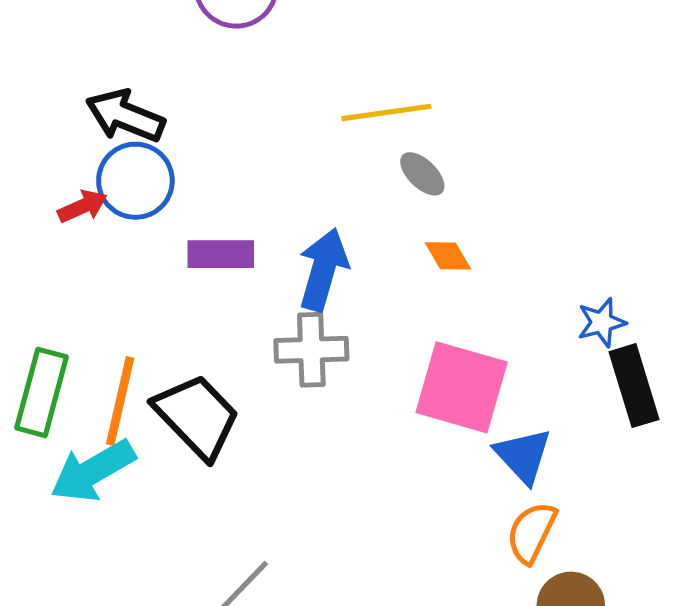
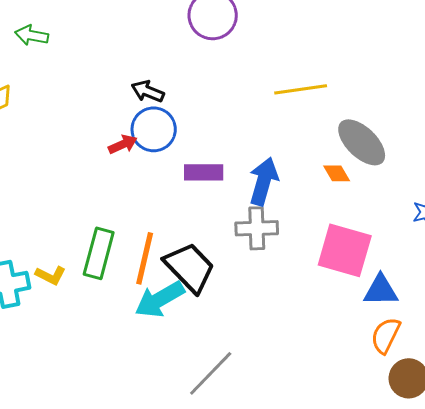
black arrow: (125, 116) -> (148, 91), size x0.7
gray ellipse: (422, 174) -> (362, 142), moved, size x1.8
blue triangle: (523, 456) -> (381, 290), turned -48
cyan arrow: (93, 471) -> (160, 299), moved

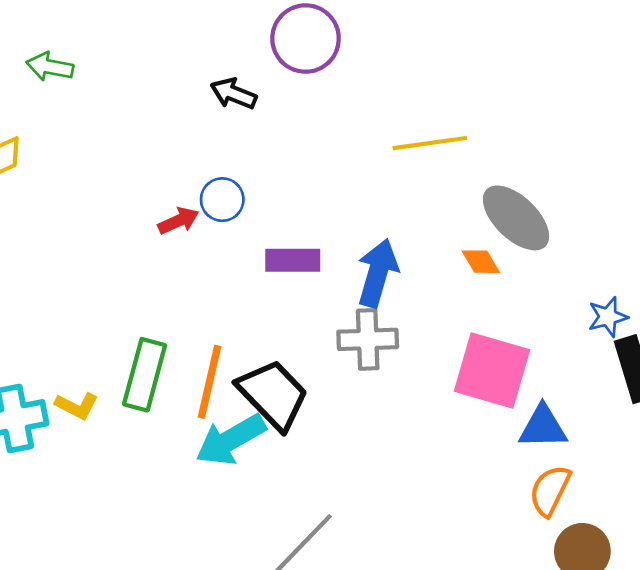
black arrow: (148, 91) -> (234, 94), moved
blue circle: (154, 129) -> (222, 200), size x0.7

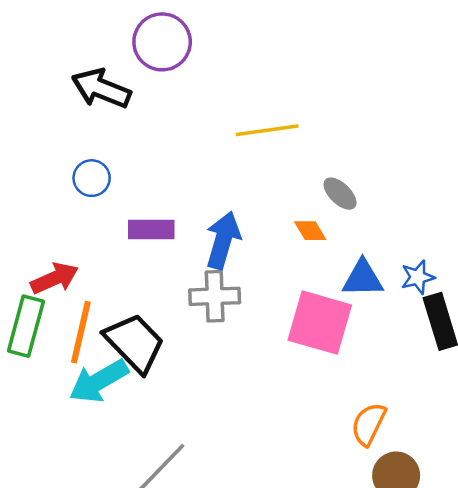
black arrow: (234, 94) -> (101, 89), size x1.5
gray ellipse: (516, 218) -> (340, 194), size x0.6
red arrow: (178, 221) -> (55, 278), moved, size x1.4
blue triangle: (543, 427) -> (363, 278), moved

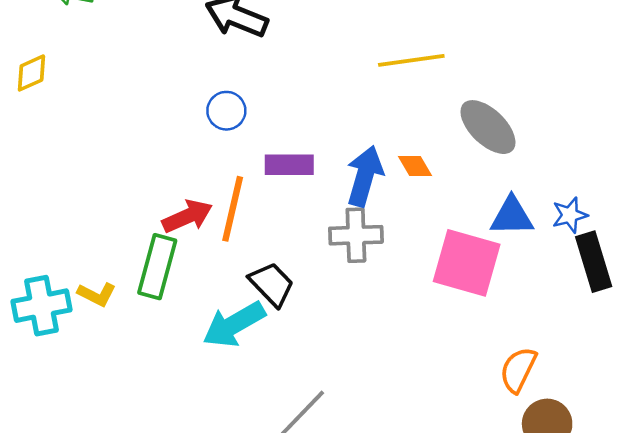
gray ellipse: (340, 194) -> (488, 127), size x1.6
orange diamond: (310, 231) -> (415, 166), moved
orange line: (81, 332) -> (233, 209), moved
black trapezoid: (135, 343) -> (272, 284), size x0.7

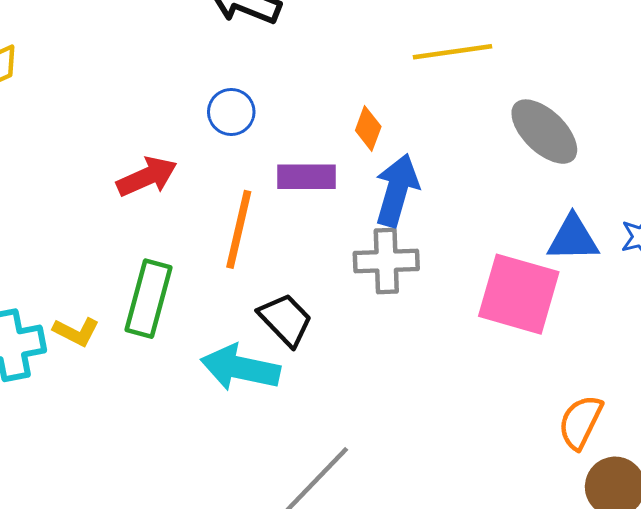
orange diamond: (415, 166) -> (368, 129), moved, turned 51
red arrow: (187, 216) -> (147, 177), moved
cyan arrow: (234, 324) -> (240, 368), turned 42

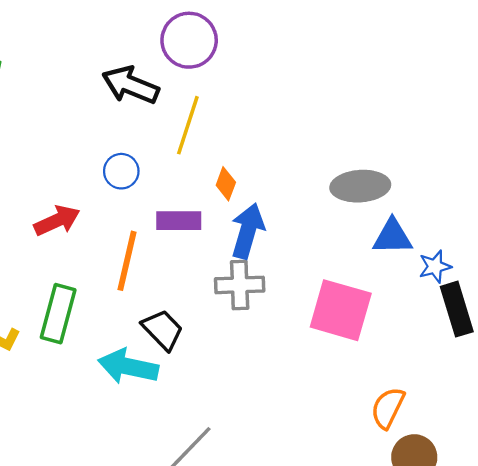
yellow line: (453, 52) -> (188, 125), moved, turned -64
gray ellipse: (544, 132) -> (360, 186), turned -48
blue triangle: (573, 238) -> (392, 237), moved

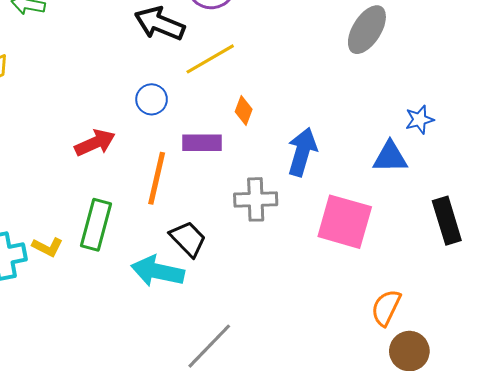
yellow line: (188, 125) -> (210, 59), turned 42
gray ellipse: (360, 186) -> (367, 30), moved, turned -54
blue arrow: (248, 231) -> (302, 152), moved
blue star: (435, 267) -> (419, 120), moved

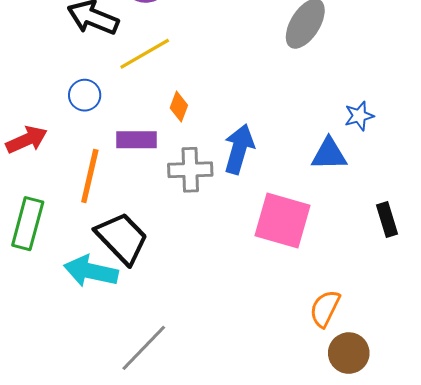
gray cross: (256, 199) -> (190, 170), moved
black rectangle: (447, 221) -> (387, 219), size x0.7
black trapezoid: (188, 239) -> (122, 238), size x1.4

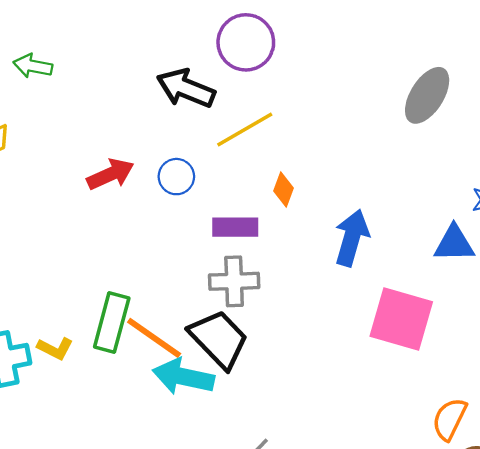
red arrow: (27, 140) -> (110, 174), moved
gray cross: (190, 170) -> (234, 281), moved
orange line: (90, 176) -> (154, 338), moved, turned -68

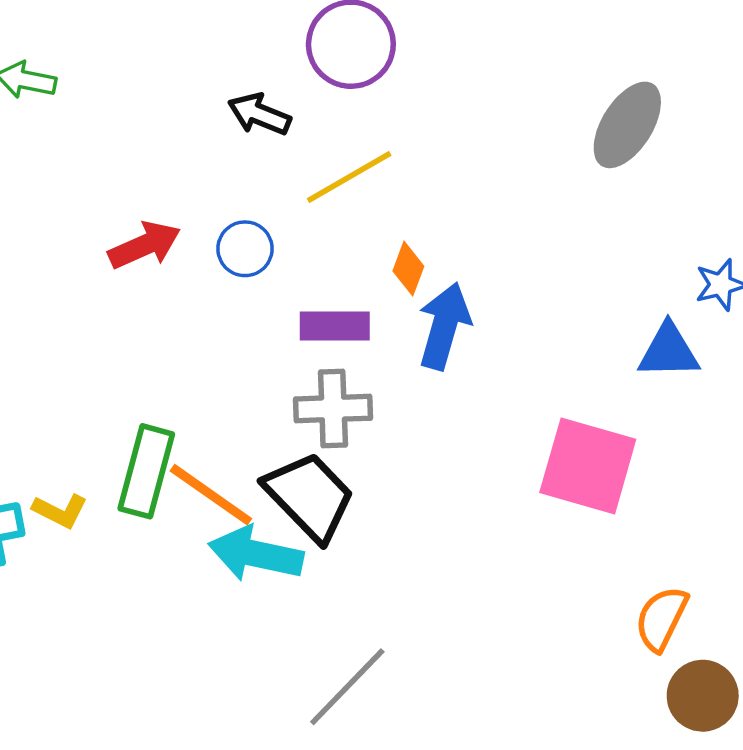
black arrow: (186, 88) -> (259, 114), size x0.7
blue arrow: (352, 238) -> (444, 326), moved

